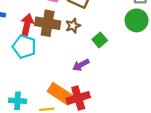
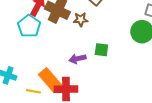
green square: (100, 40) -> (101, 50), moved, turned 32

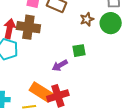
brown star: (81, 20) -> (87, 19), moved

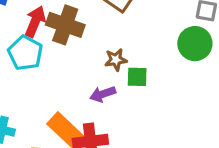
brown star: (87, 19) -> (116, 60), moved

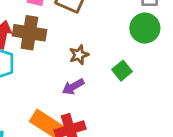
green square: (137, 77) -> (122, 71), moved, turned -30

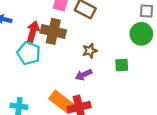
green square: (122, 71) -> (122, 65), turned 32

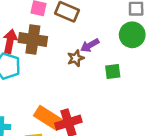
purple arrow: (84, 75) -> (90, 45), moved

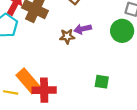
green square: (113, 72) -> (102, 82), moved

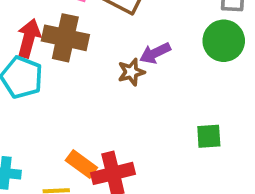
orange rectangle: (28, 81) -> (81, 164), size x0.7

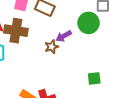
green circle: (224, 41) -> (89, 23), moved

